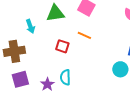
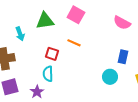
cyan semicircle: (65, 77) -> (48, 74), moved

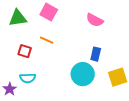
cyan semicircle: (48, 74) -> (28, 78), moved, turned -91
cyan circle: (110, 77) -> (83, 74), size x1.5

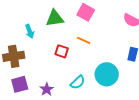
cyan circle: (83, 74) -> (107, 74), moved
cyan semicircle: (28, 78) -> (78, 82), moved, turned -42

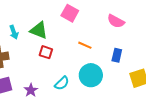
green triangle: (55, 18) -> (39, 30), moved, turned 30
orange line: (84, 40) -> (85, 45), moved

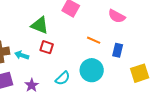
cyan arrow: (14, 32) -> (22, 55), moved, turned 128
orange line: (85, 45) -> (94, 40), moved

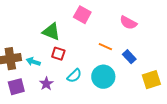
blue rectangle: (118, 50) -> (129, 57), turned -56
cyan semicircle: (63, 78) -> (74, 76), moved
purple star: (32, 85) -> (46, 84), moved

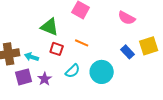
orange line: (105, 47) -> (82, 43), moved
yellow square: (151, 80) -> (149, 46), moved
purple square: (16, 87) -> (24, 77), moved

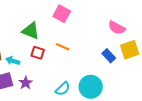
pink semicircle: (127, 18) -> (117, 28), moved
cyan semicircle: (73, 71) -> (63, 89), moved
cyan circle: (102, 72) -> (91, 87), moved

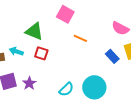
orange line: (63, 47) -> (80, 38), moved
cyan arrow: (13, 61) -> (16, 51), moved

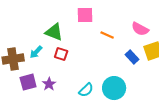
pink square: (65, 14) -> (85, 15), turned -30
orange line: (80, 38) -> (107, 35), moved
cyan arrow: (16, 51) -> (36, 52), turned -64

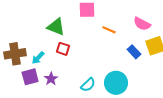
cyan arrow: (36, 52) -> (38, 58), moved

